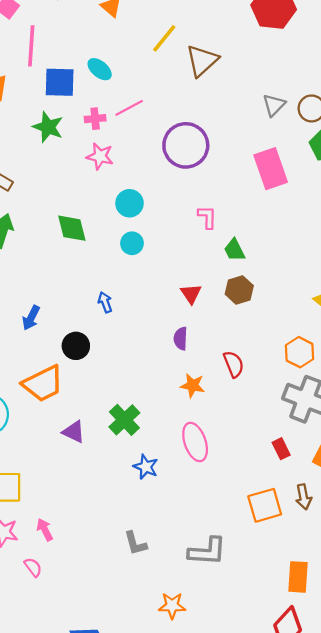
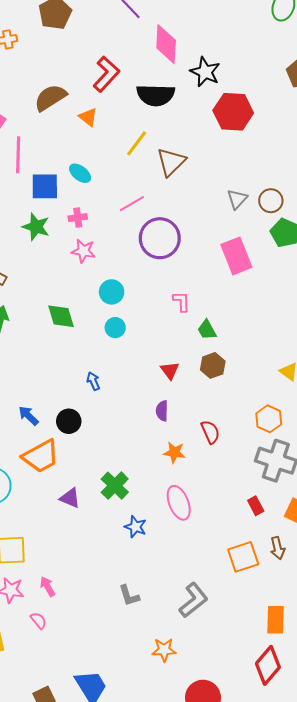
pink line: (129, 108) -> (132, 204), moved
blue arrow: (31, 318) -> (28, 416), moved, turned 110
gray L-shape: (207, 551) -> (193, 600), turned -40

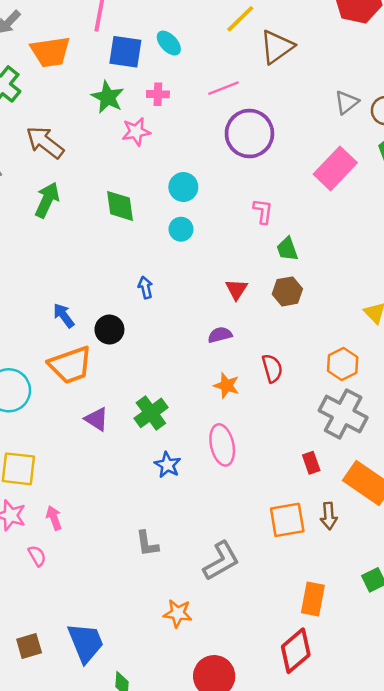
pink star: (83, 251) -> (136, 132), moved, turned -30
pink rectangle: (236, 256) -> (335, 168), turned 56
purple semicircle: (162, 411) -> (220, 335), turned 66

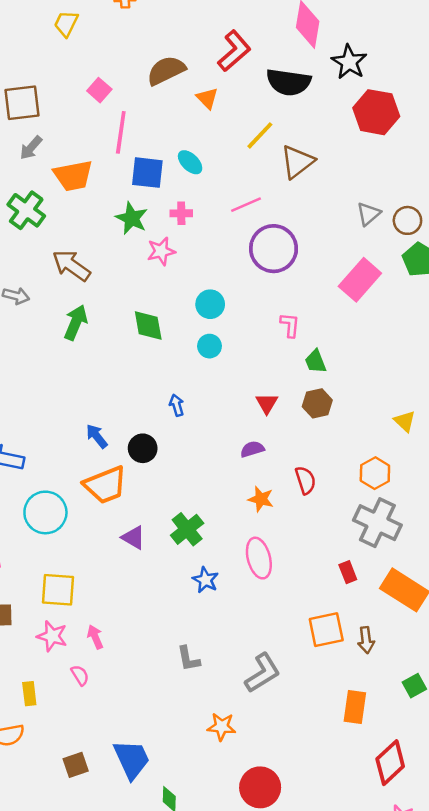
brown arrow: (329, 516) -> (366, 640), moved
red diamond: (296, 651) -> (390, 763), moved

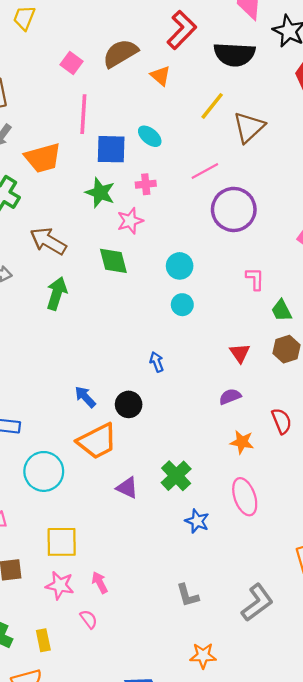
pink square: (99, 90) -> (71, 63), moved
green diamond: (148, 325) -> (113, 261), moved
orange star: (222, 727) -> (203, 656), moved

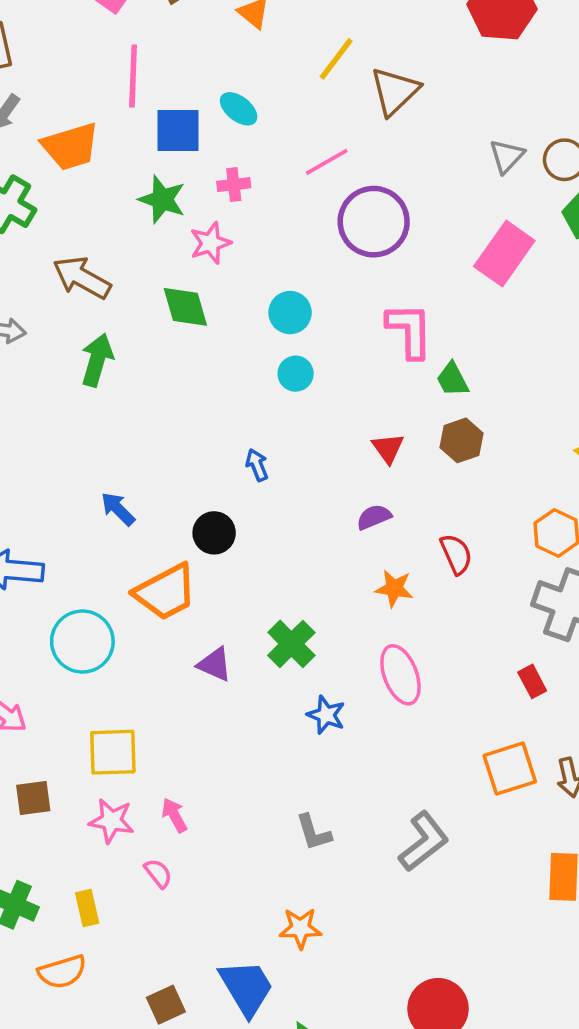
pink L-shape: (255, 279) -> (409, 330), size x1.6
blue arrow: (85, 397) -> (118, 509), moved
orange star: (203, 656) -> (300, 928), moved

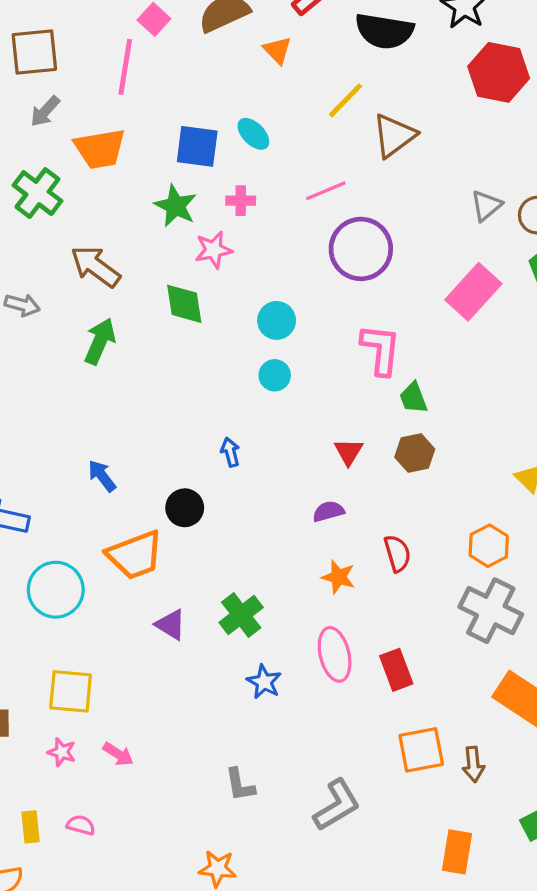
pink line: (133, 76) -> (125, 67), moved
red rectangle: (532, 681) -> (396, 670), moved, size x1.4
pink arrow: (174, 815) -> (118, 754), turned 144
pink star: (111, 821) -> (62, 752), size x0.7
pink semicircle: (158, 873) -> (81, 825), moved, turned -44

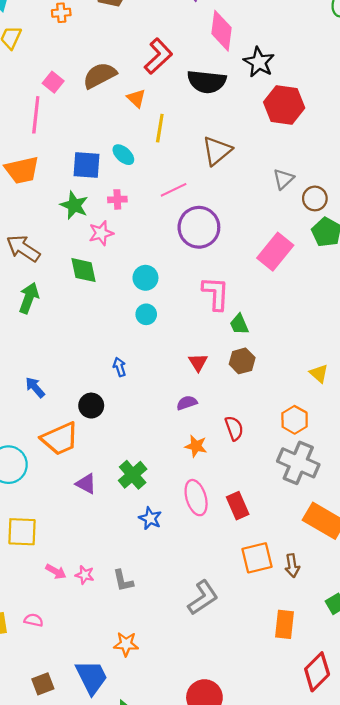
yellow line: (346, 100) -> (160, 128), moved, turned -32
gray triangle: (486, 206) -> (283, 179), moved
pink star: (62, 752) -> (85, 575), moved
gray L-shape: (240, 785) -> (123, 581), moved

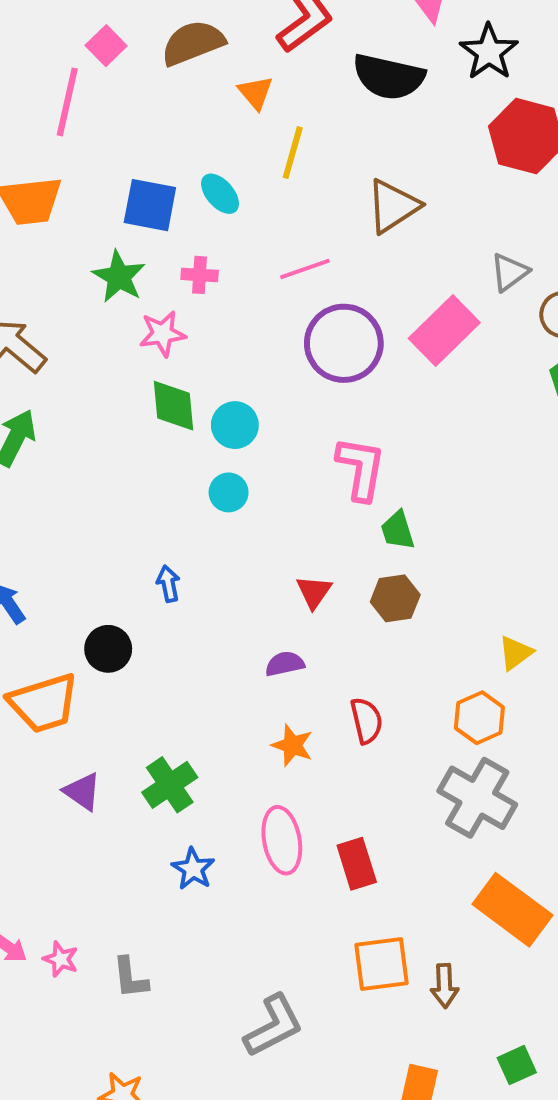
pink rectangle: (275, 252) -> (444, 330), moved
green diamond: (84, 270) -> (174, 406), moved
yellow triangle: (319, 374) -> (516, 653), moved, turned 36

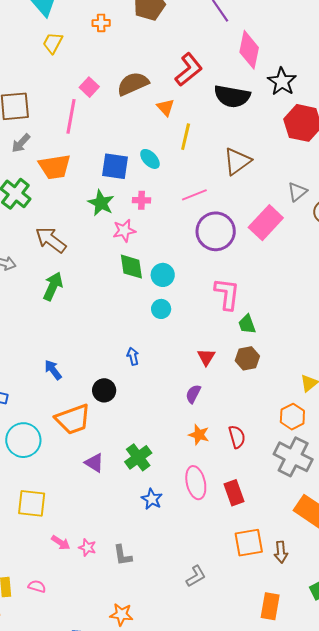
purple semicircle: (285, 664) -> (193, 394), turned -48
red semicircle: (366, 721) -> (237, 437), moved
gray L-shape: (274, 1026) -> (196, 576), size x0.7

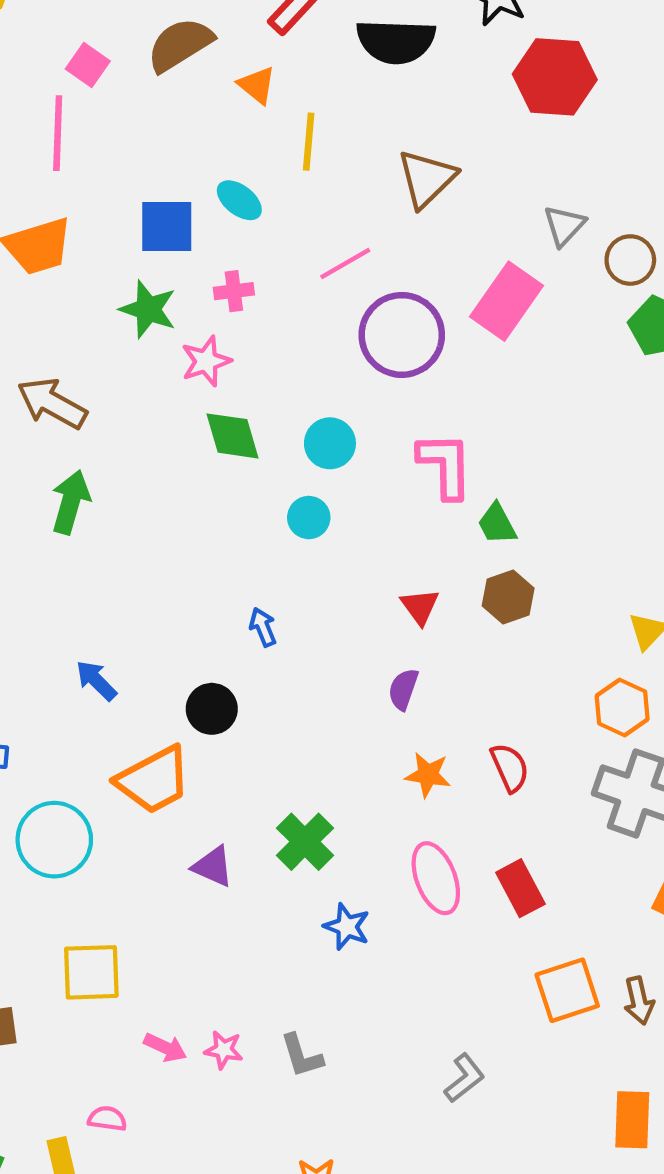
cyan circle: (163, 275) -> (330, 443), moved
pink semicircle: (37, 586) -> (107, 1119), moved

